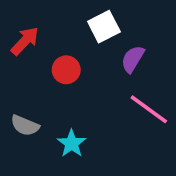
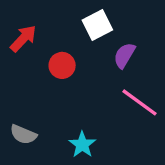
gray semicircle: (25, 125) -> (23, 134), moved
cyan star: (72, 143) -> (82, 145), moved

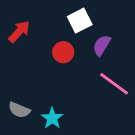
red circle: (62, 65) -> (63, 52), moved
cyan star: (82, 145) -> (52, 118), moved

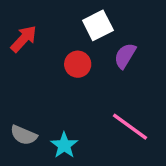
pink line: (114, 84) -> (130, 127), moved

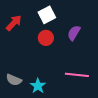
white square: (98, 25) -> (47, 15), moved
pink line: (130, 127) -> (77, 75), turned -30

